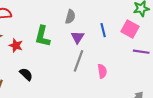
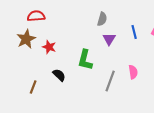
green L-shape: (43, 36) -> (85, 60), moved
gray line: (79, 61) -> (110, 81), moved

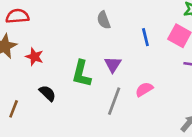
gray semicircle: (102, 19) -> (104, 20), turned 144
purple triangle: (109, 39) -> (113, 65), moved
pink semicircle: (133, 72) -> (144, 89), turned -112

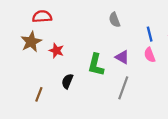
purple triangle: (113, 65) -> (122, 57), turned -32
pink semicircle: (144, 89) -> (150, 55), moved, turned -80
black semicircle: (48, 93) -> (67, 81), turned -112

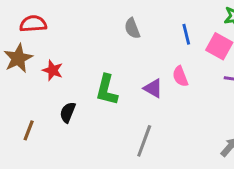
blue line: (150, 34) -> (186, 34), moved
purple triangle: (122, 57) -> (153, 88), moved
gray line: (123, 88) -> (144, 141), moved

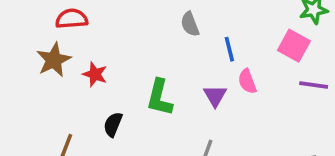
blue line: (186, 34) -> (229, 49), moved
purple triangle: (153, 88) -> (215, 96), turned 30

